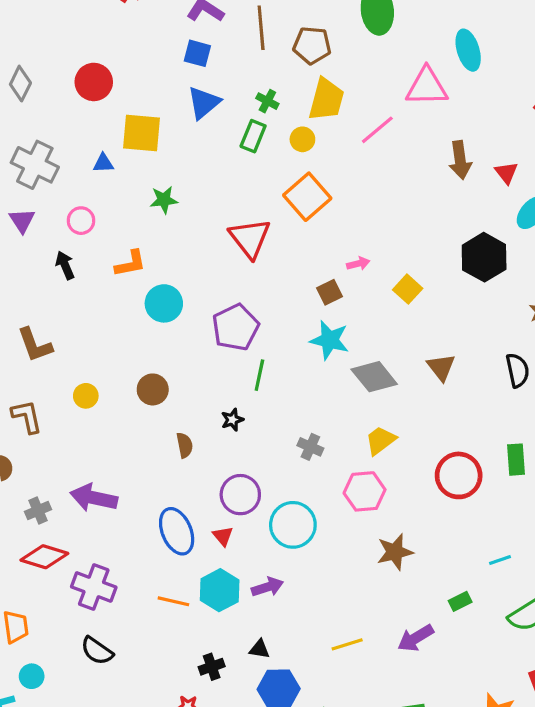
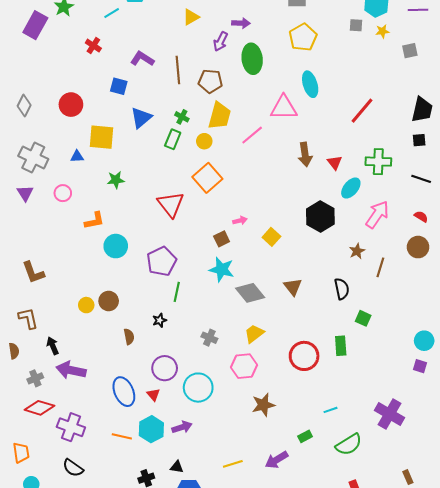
blue square: (197, 53) -> (119, 86), moved
black arrow: (65, 265) -> (53, 346), moved
yellow circle: (86, 396) -> (86, 305), moved

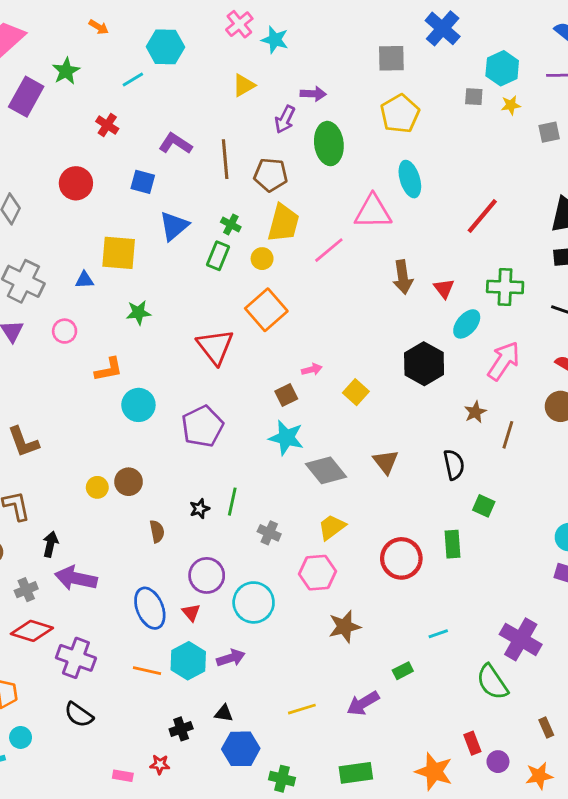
red circle: (71, 105) -> (76, 183), moved
green line: (177, 292) -> (232, 502), moved
black arrow: (53, 346) -> (50, 544), turned 36
green semicircle: (349, 445) -> (492, 682), moved, turned 88

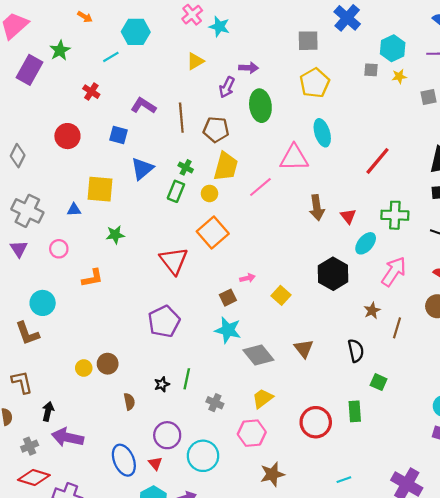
cyan circle: (138, 405) -> (43, 303), moved

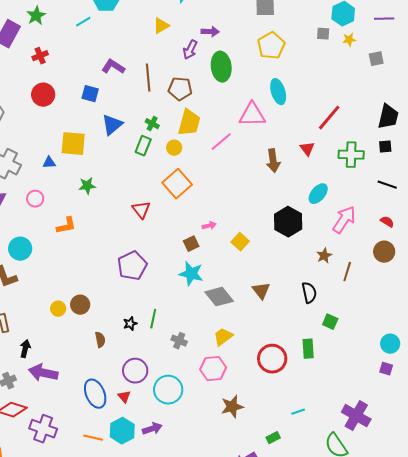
red cross: (91, 92) -> (40, 56), moved, turned 35
green cross: (395, 215) -> (351, 155), moved
red triangle: (348, 216) -> (307, 149), moved
red triangle: (174, 261) -> (141, 210), size x0.7

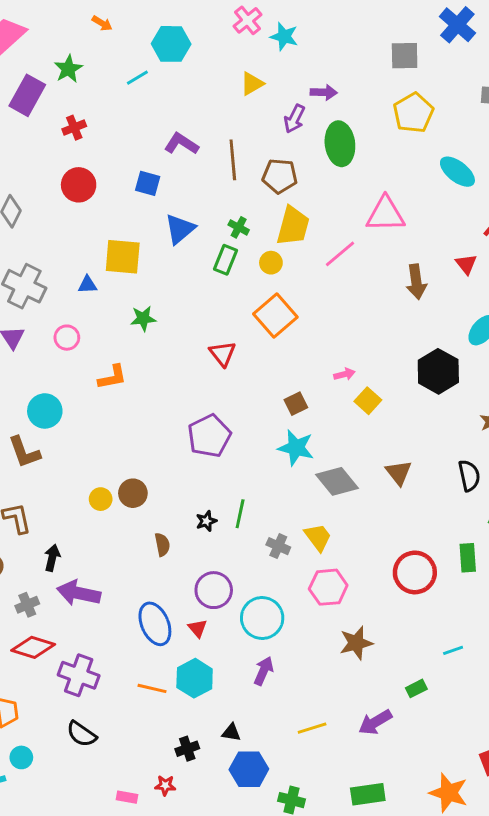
cyan ellipse: (278, 92) -> (457, 172), moved, turned -35
pink arrow: (209, 226) -> (344, 374), moved
yellow trapezoid: (223, 337) -> (318, 537), moved, turned 90
purple arrow: (152, 429) -> (264, 671), moved, turned -48

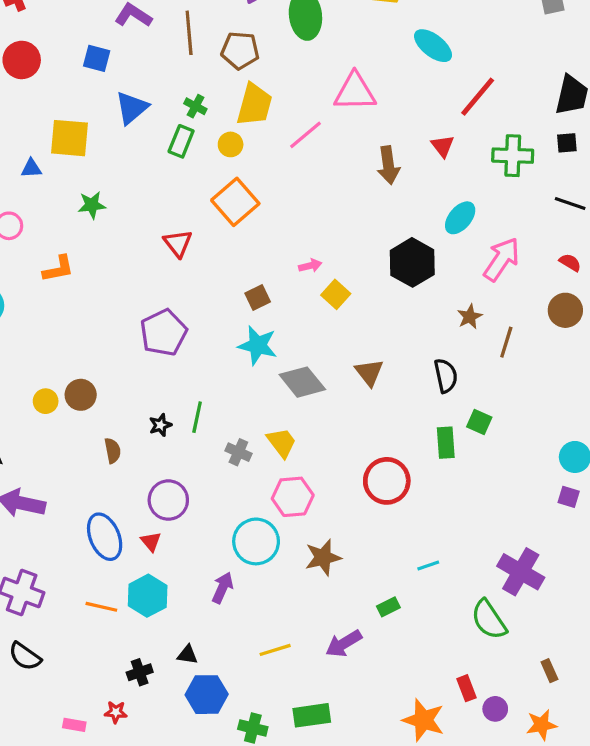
green rectangle: (468, 558) -> (446, 443), moved
cyan circle: (262, 618) -> (256, 541), moved
green rectangle: (368, 794) -> (312, 715), moved

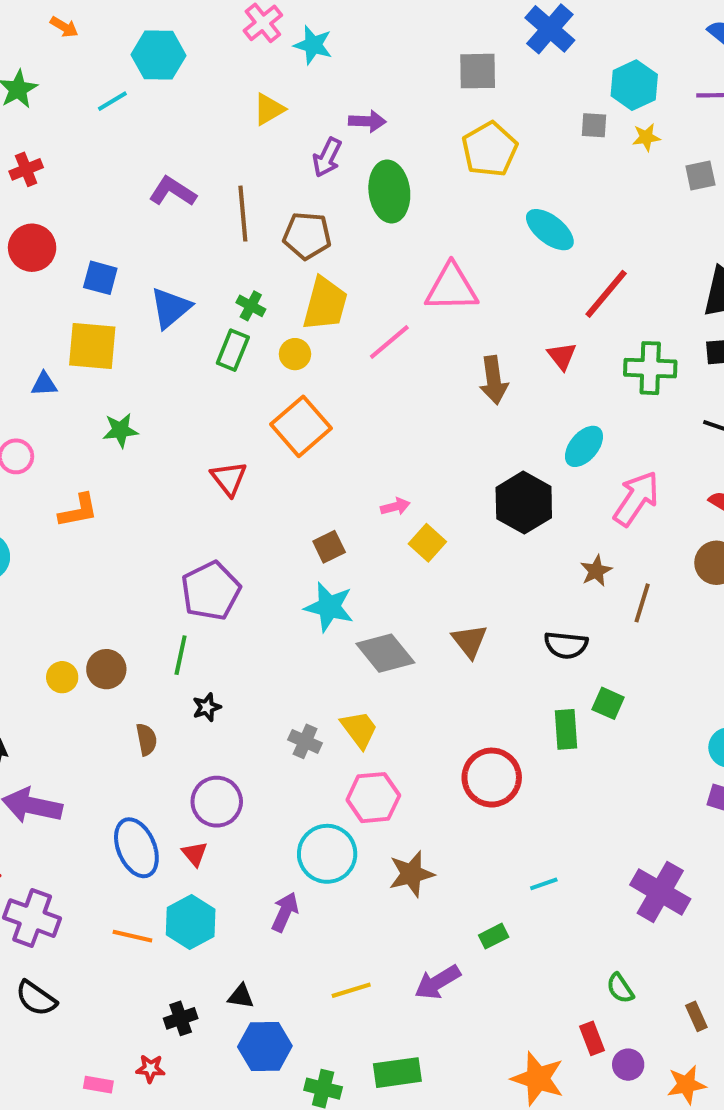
blue square: (97, 58) -> (100, 278), moved
black semicircle: (446, 376) -> (566, 645), turned 108
green line: (197, 417) -> (181, 655), moved
green semicircle: (489, 620) -> (620, 988), moved, size x0.6

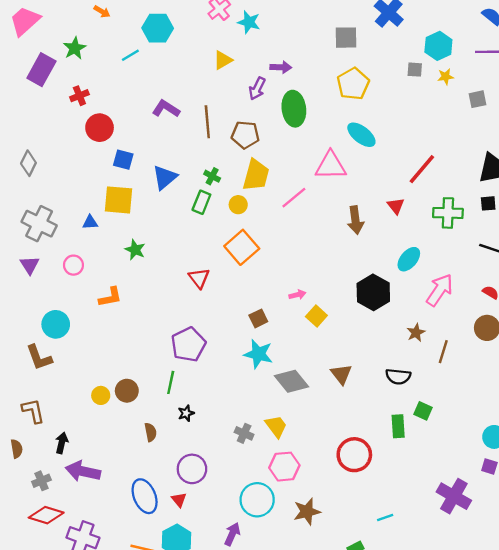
cyan ellipse: (550, 230) -> (361, 135), moved
red circle: (32, 248) -> (100, 128), moved
green star: (120, 430) -> (135, 250), turned 30
purple cross: (660, 892) -> (454, 496), moved

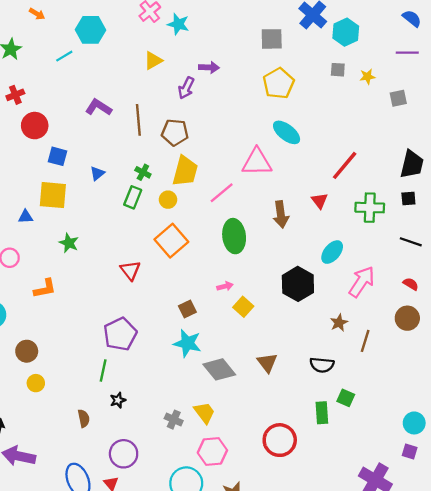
cyan hexagon: (438, 46) -> (346, 32), moved
green ellipse: (294, 109) -> (234, 236), moved
blue triangle: (165, 177) -> (97, 173), size x0.6
brown circle: (127, 391) -> (27, 351), moved

